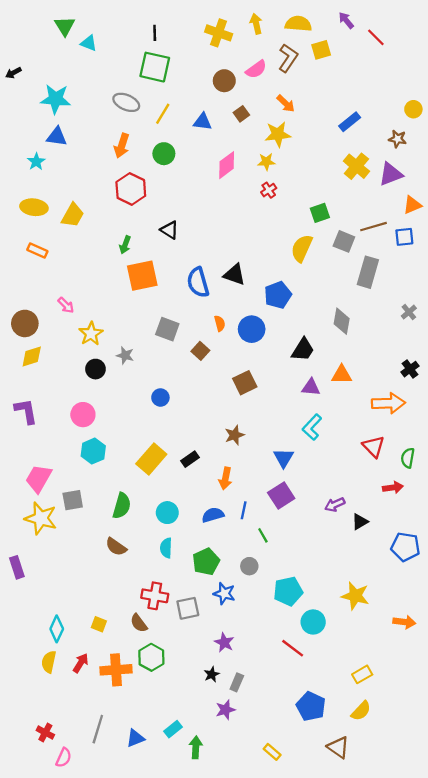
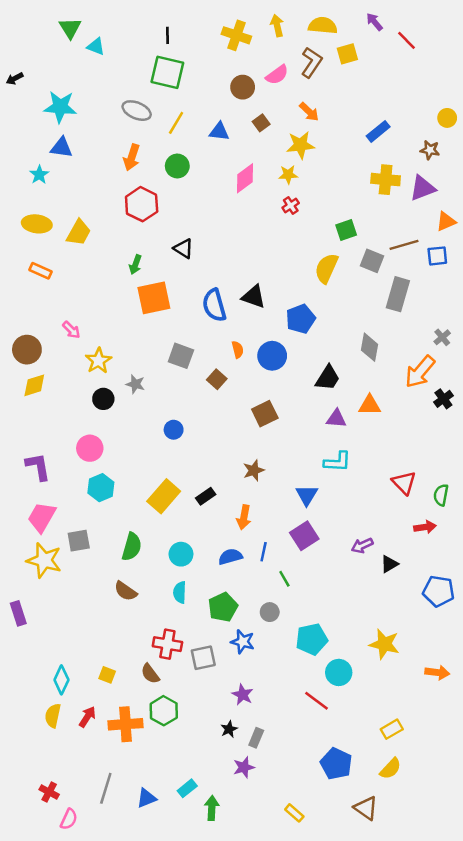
yellow cross: (356, 166) -> (386, 180), turned -35
orange arrow: (388, 403) -> (420, 372), moved, turned 132
purple L-shape: (26, 411) -> (38, 467), moved
cyan L-shape: (312, 427) -> (337, 462), turned -130

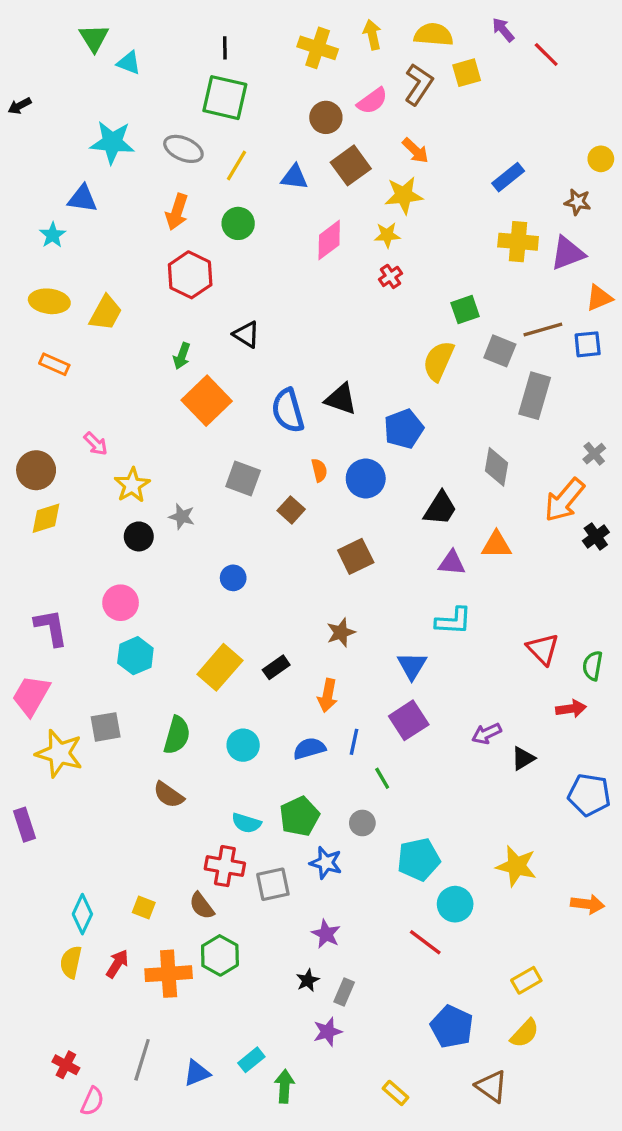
cyan star: (60, 107) -> (112, 142), moved
brown square: (261, 123) -> (351, 165), size x1.6
orange square: (154, 298) -> (207, 401), turned -32
pink trapezoid: (42, 517) -> (31, 695), moved
cyan semicircle: (180, 592) -> (246, 823), moved, turned -75

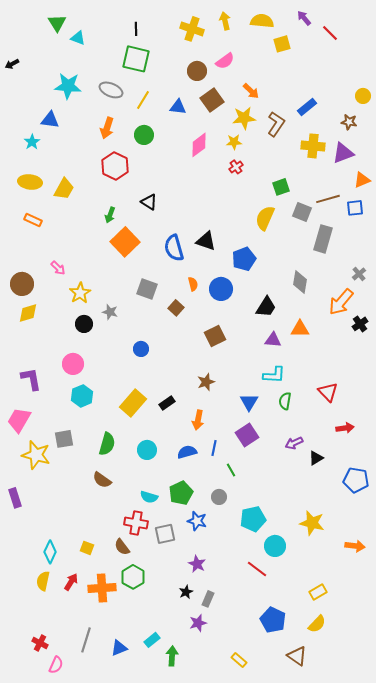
brown L-shape: (419, 84) -> (276, 124), moved
green semicircle: (593, 666) -> (285, 401), moved

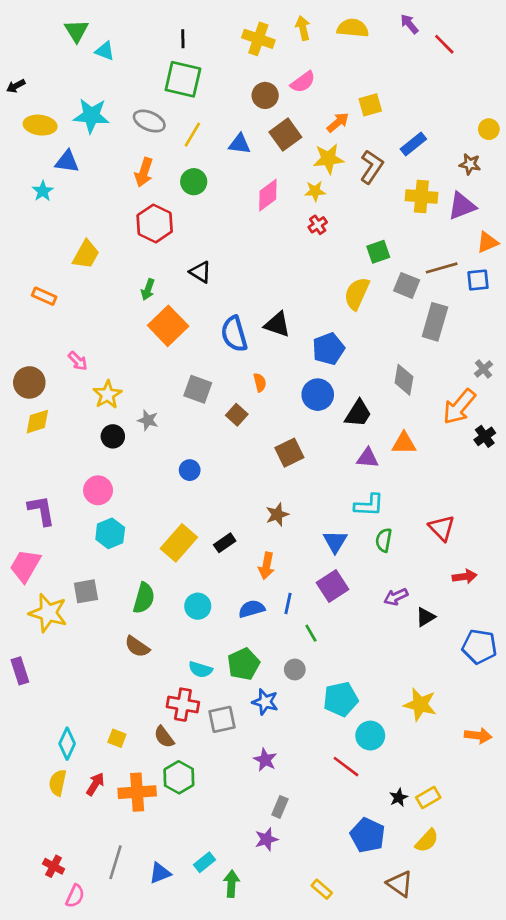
yellow square: (282, 44) -> (370, 105), moved
orange arrow: (251, 91) -> (338, 122), turned -84
yellow ellipse: (30, 182) -> (40, 125), moved
blue circle: (221, 289) -> (318, 395), moved
black star: (186, 592) -> (399, 798), moved

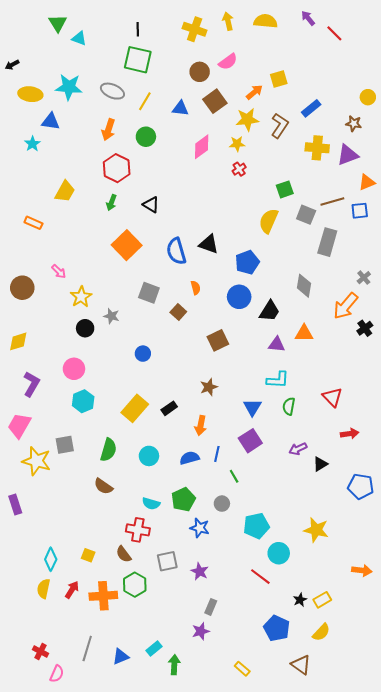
green arrow: (148, 289) -> (111, 203), moved
yellow diamond: (37, 422) -> (18, 341), moved
purple L-shape: (41, 510) -> (31, 384), turned 40
gray square: (222, 719) -> (167, 561), moved
orange arrow: (478, 736) -> (362, 570), moved

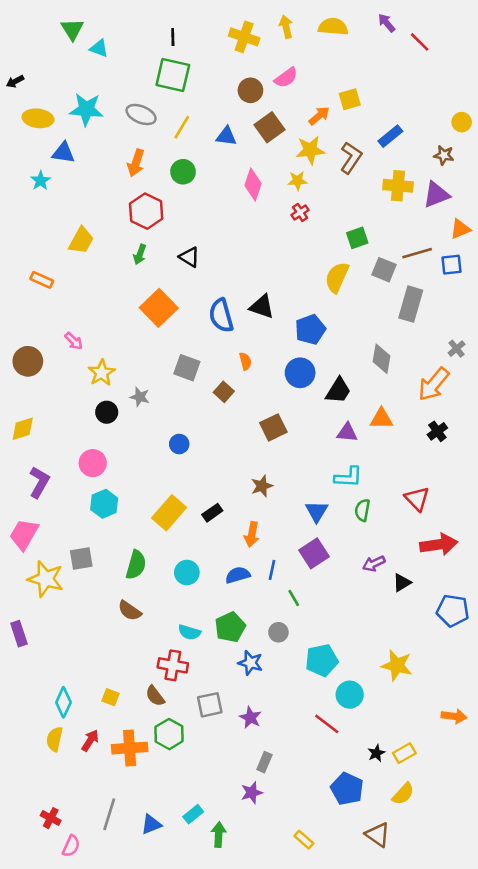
pink diamond: (202, 147) -> (253, 184), turned -35
black cross: (365, 328) -> (437, 431), moved
red arrow: (350, 434) -> (439, 545), size x1.6

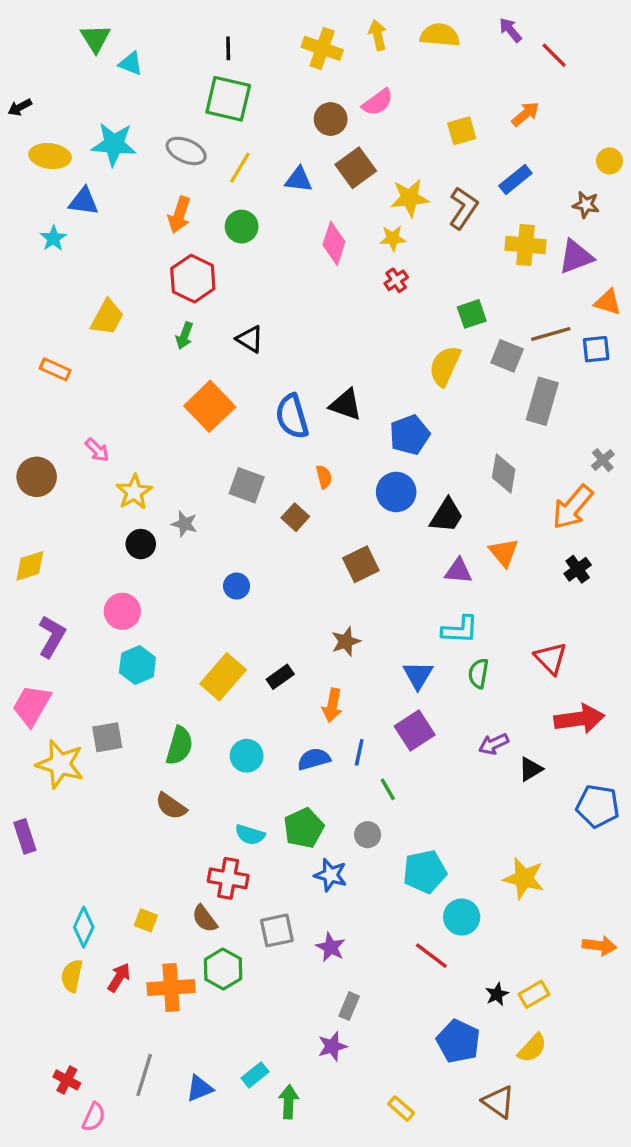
orange arrow: (319, 116) -> (526, 114), moved
orange triangle: (460, 229) -> (608, 302), turned 40
orange triangle: (381, 419) -> (504, 552), turned 50

